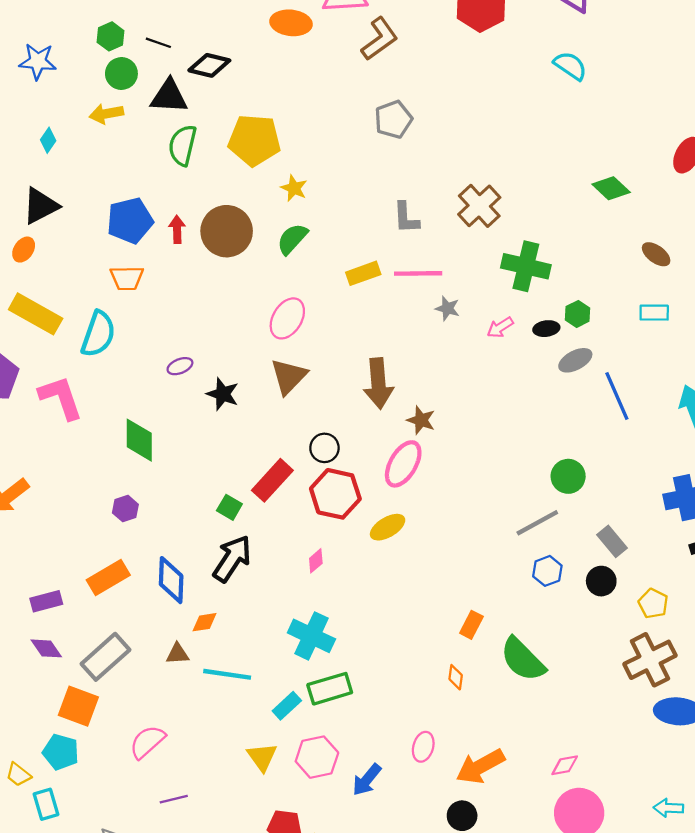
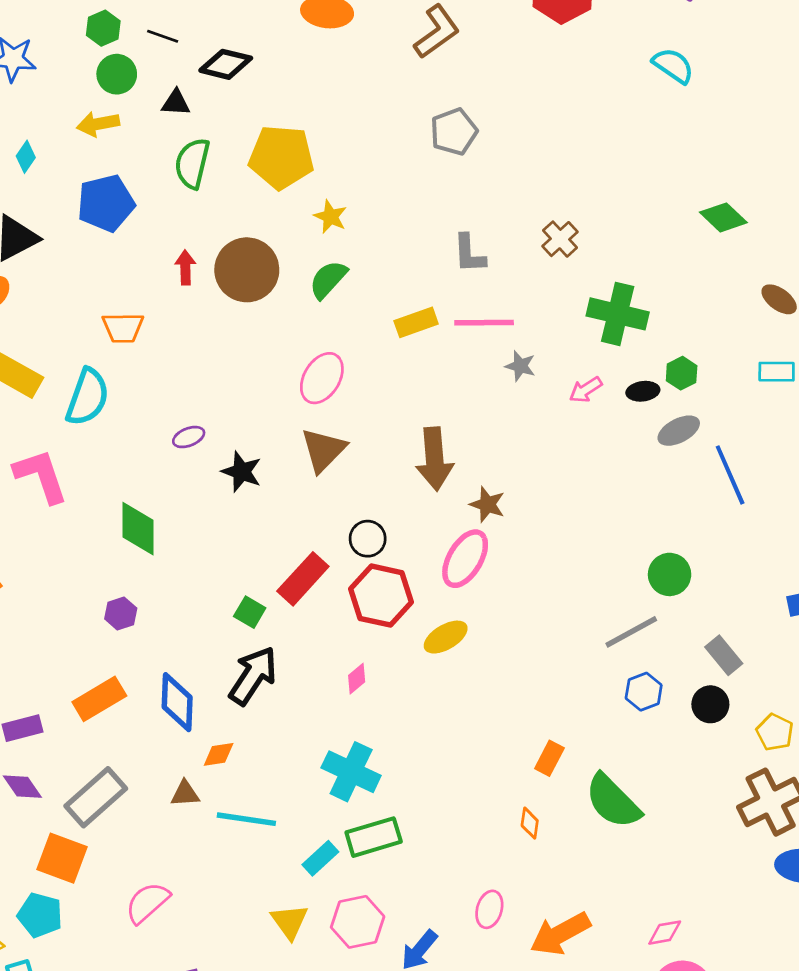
black triangle: (169, 96) -> (176, 103), size x0.6
brown cross: (479, 206) -> (560, 239), size x0.7
blue pentagon: (130, 221) -> (106, 203), moved

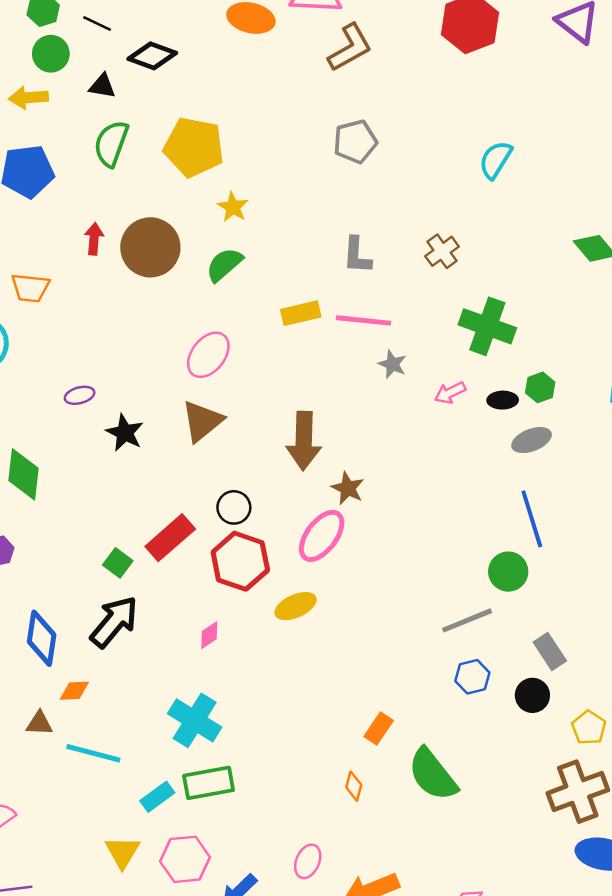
cyan semicircle: (673, 66) -> (496, 160), moved, turned -99
blue line: (730, 475) -> (532, 519), moved

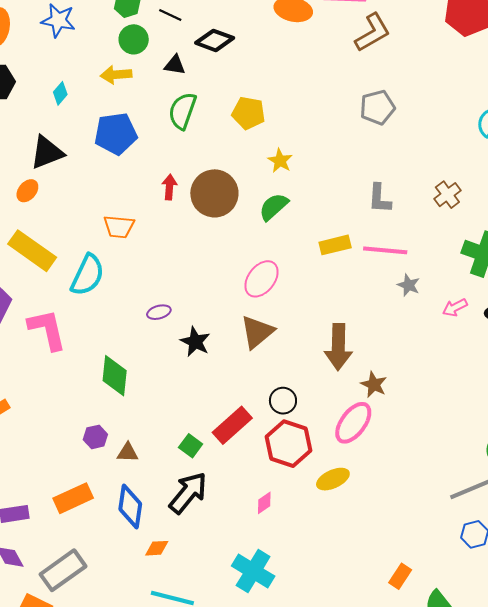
yellow pentagon: (194, 147) -> (248, 113), size x0.7
brown triangle: (39, 723) -> (128, 453), moved

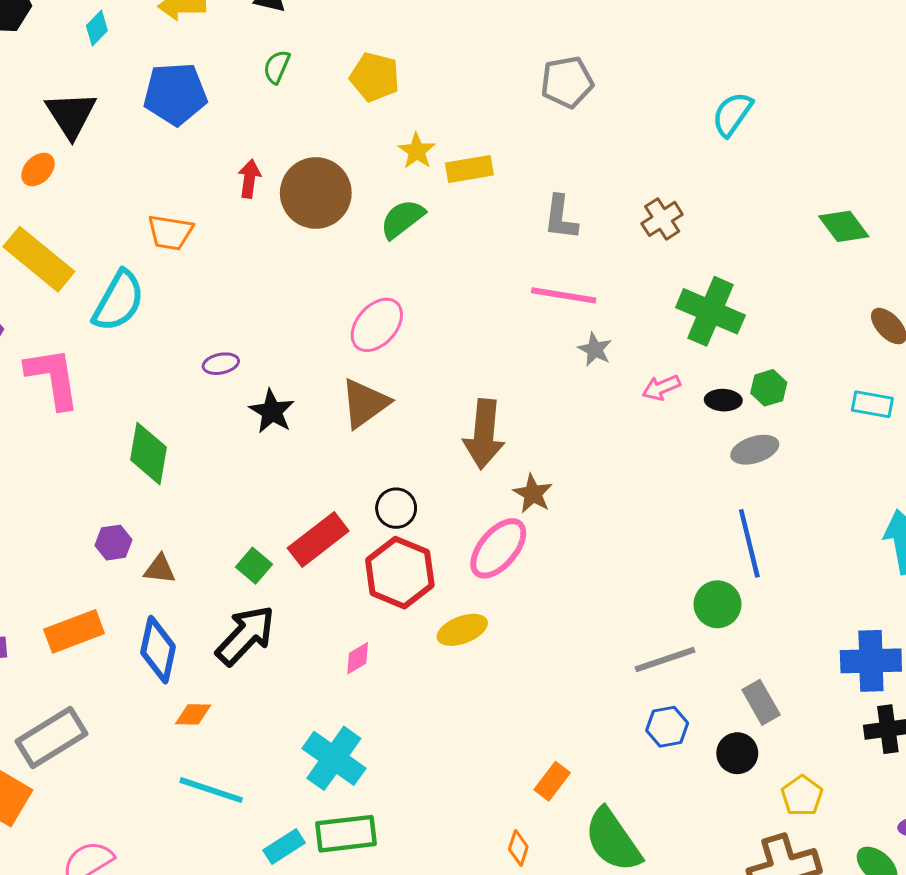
green semicircle: (182, 111) -> (277, 67), size x0.6
black triangle: (47, 152) -> (71, 115), turned -45
yellow rectangle: (335, 245) -> (469, 169), moved

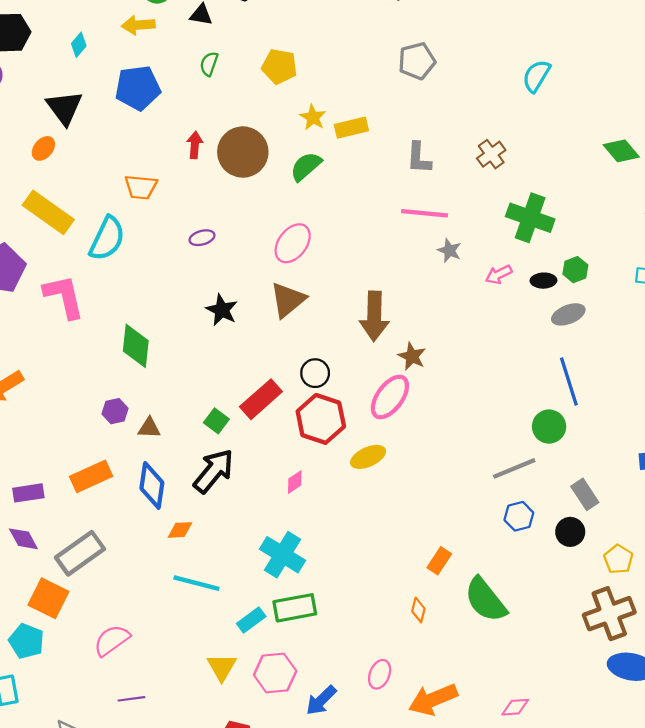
purple ellipse: (221, 364) -> (202, 238), moved

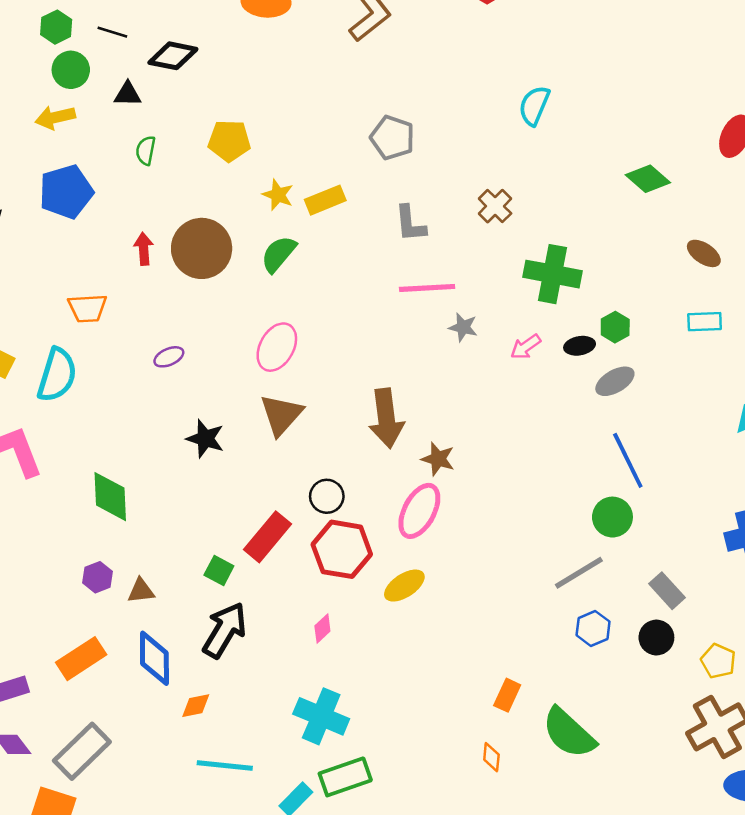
gray pentagon: (417, 61) -> (392, 138), moved, turned -30

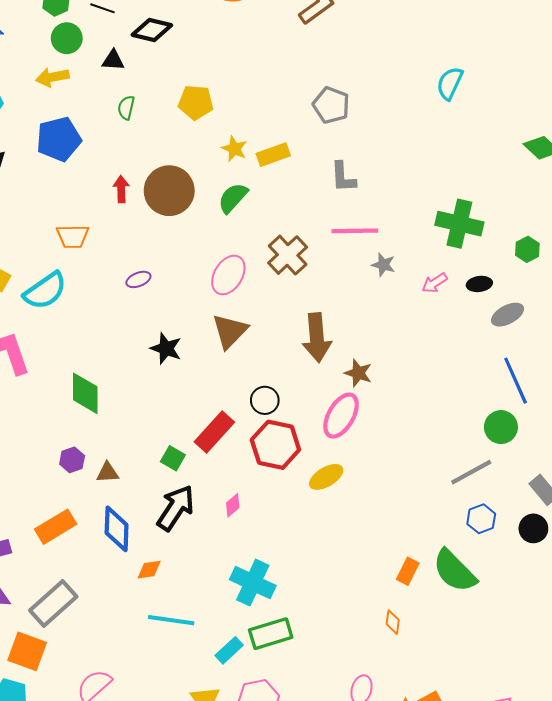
brown cross: (495, 206) -> (288, 255), moved, size x1.4
green hexagon: (615, 327) -> (527, 249), moved
cyan semicircle: (57, 375) -> (45, 291), turned 36
pink diamond: (322, 628) -> (233, 505), moved
green semicircle: (569, 733) -> (455, 571), moved

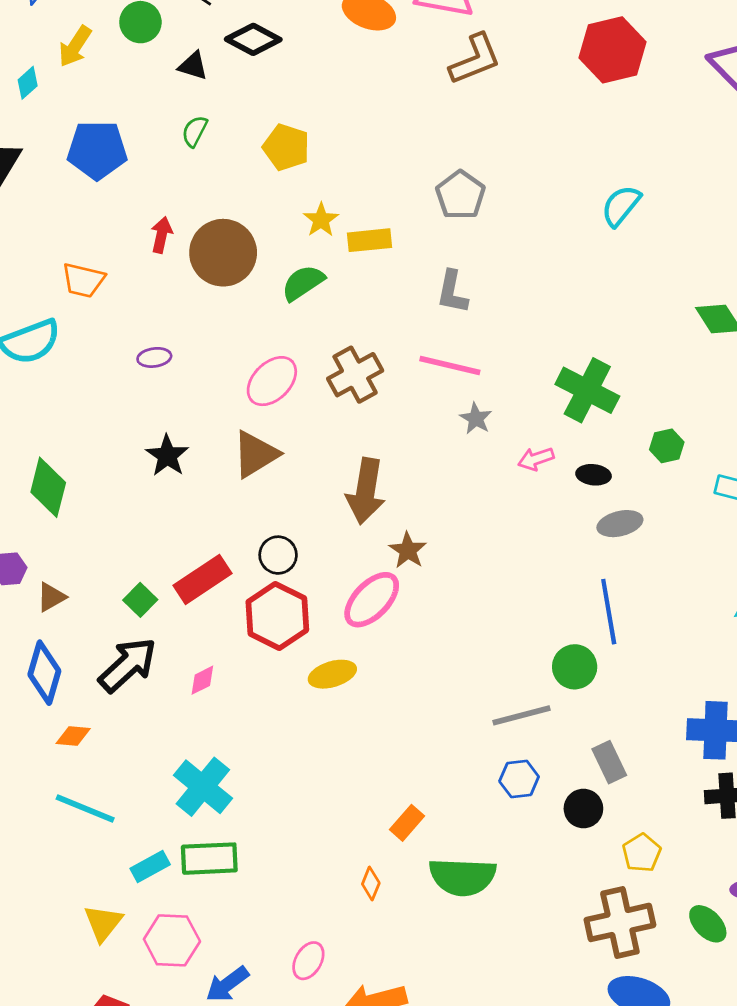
yellow arrow: (52, 77) -> (75, 46), moved, turned -60
brown triangle: (108, 473) -> (51, 597), turned -40
green semicircle: (455, 571) -> (463, 877), moved, turned -57

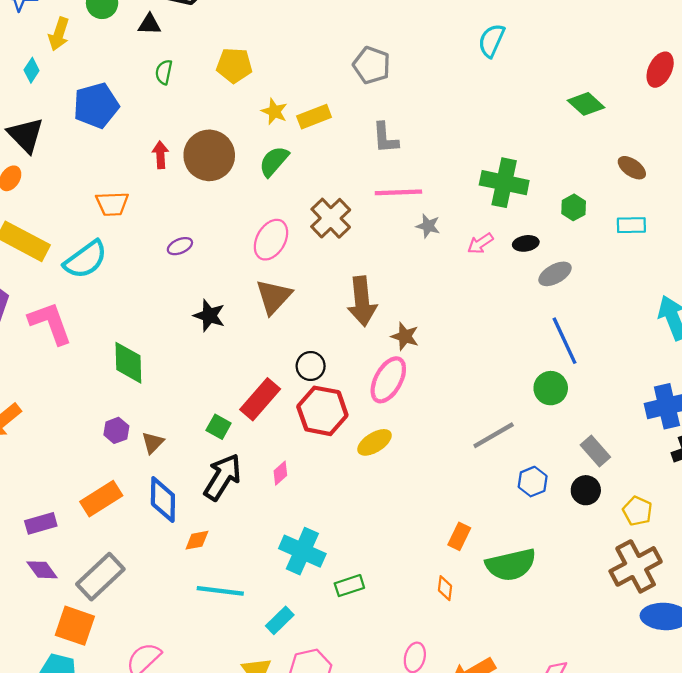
gray line: (522, 715) -> (494, 435), moved
green rectangle: (209, 859) -> (349, 586), moved, size x0.7

